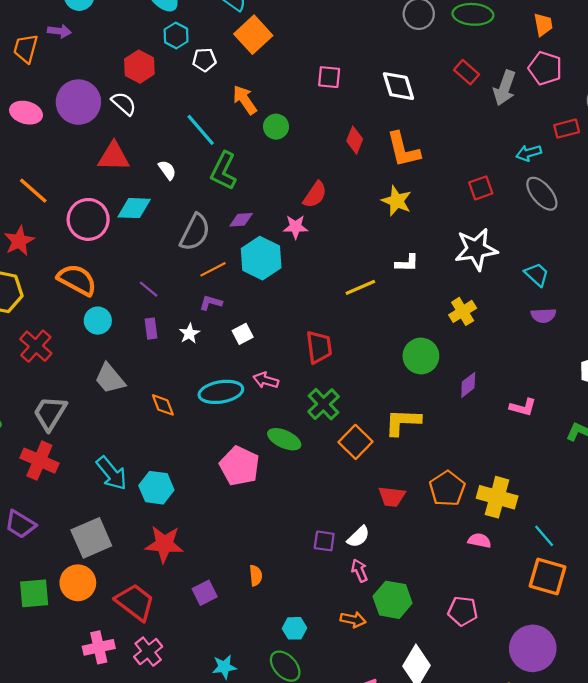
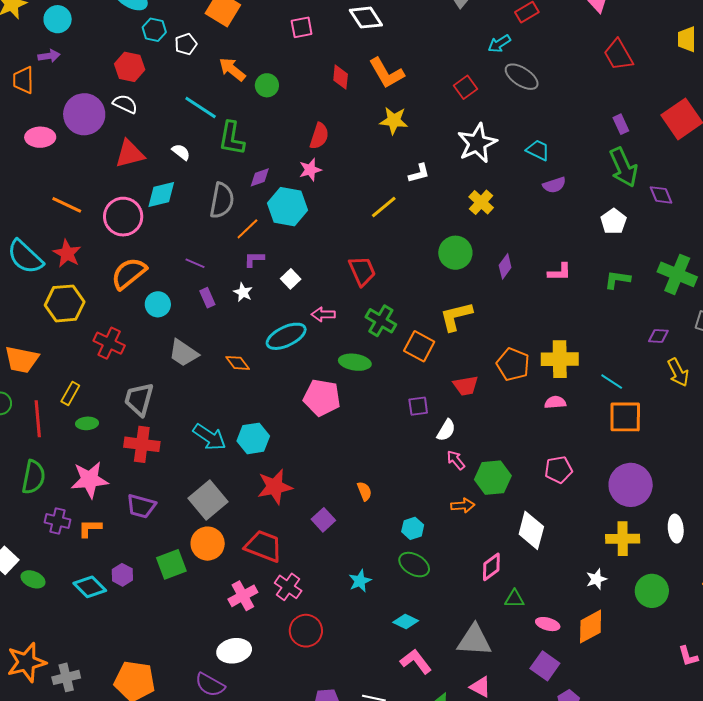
orange semicircle: (77, 280) -> (129, 273), turned -51
purple square: (324, 541) -> (418, 406), moved

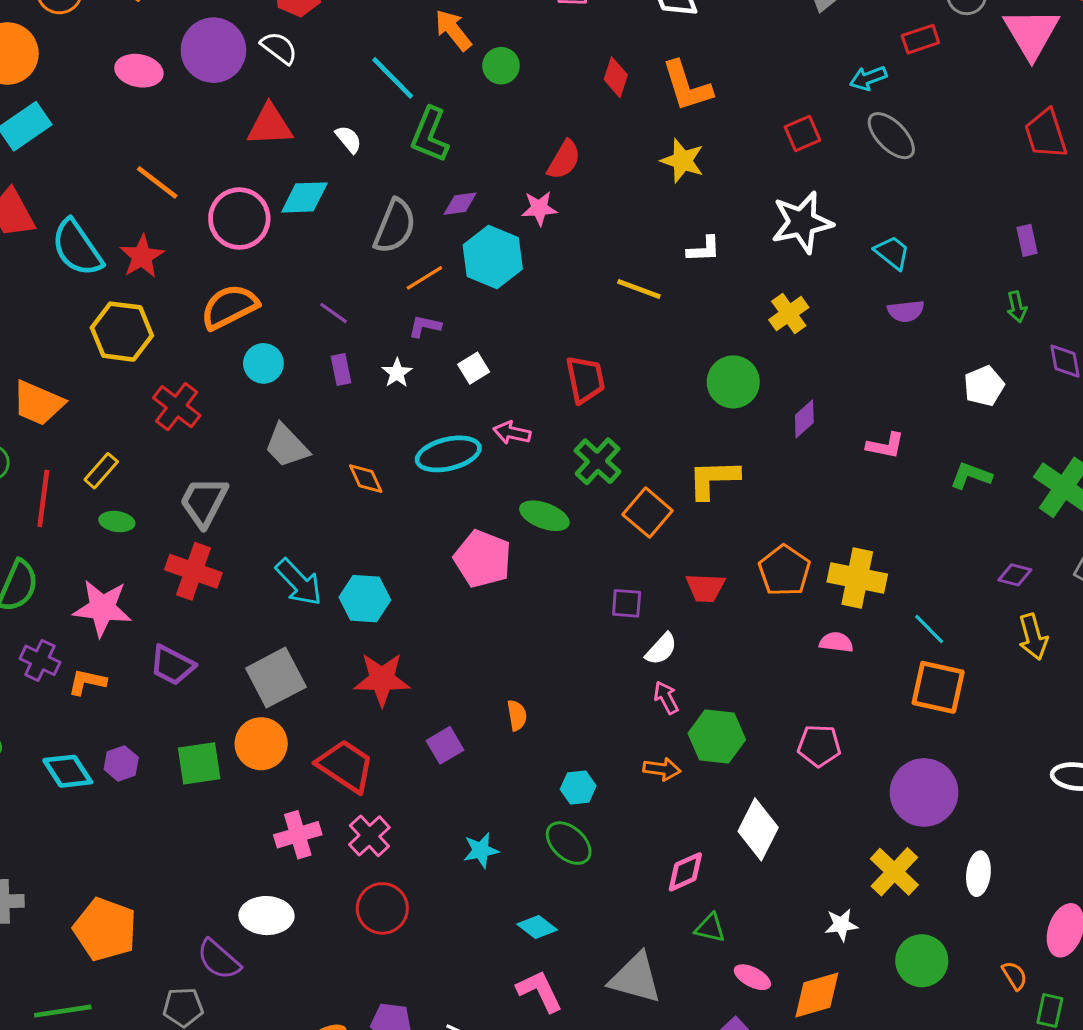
green arrow: (623, 167) -> (1017, 307), size x0.5
yellow line: (384, 207) -> (639, 289), turned 48
yellow cross: (623, 539) -> (894, 872), turned 32

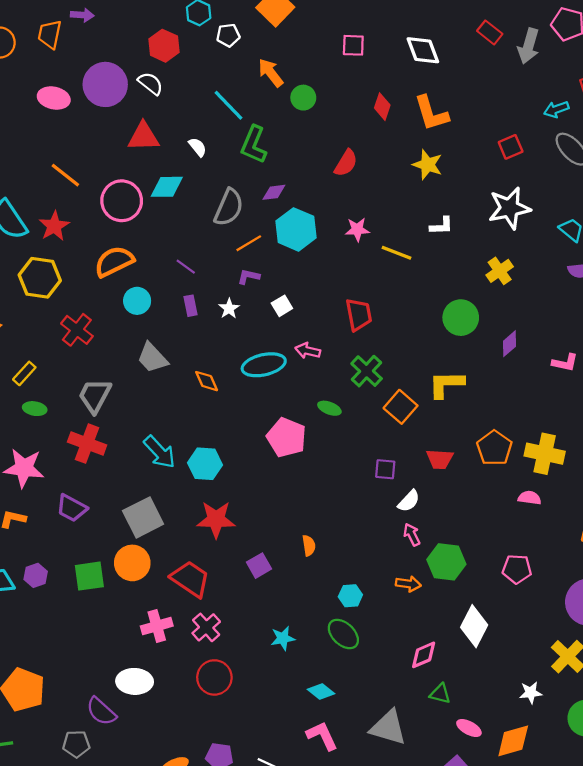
pink star: (539, 208) -> (357, 229), moved
green ellipse: (544, 516) -> (329, 408), size x0.7

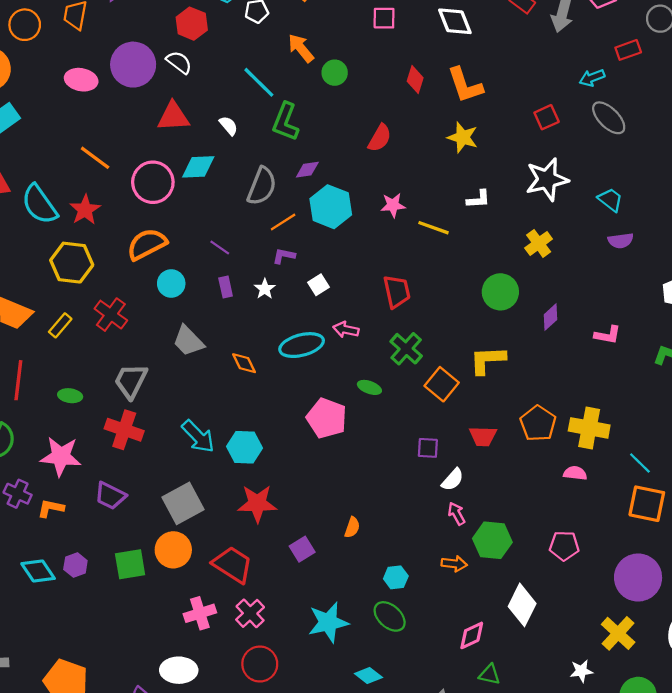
yellow rectangle: (24, 373) -> (60, 325), moved
orange semicircle: (309, 545) -> (352, 527), turned 30
cyan star: (283, 638) -> (328, 622), size x1.6

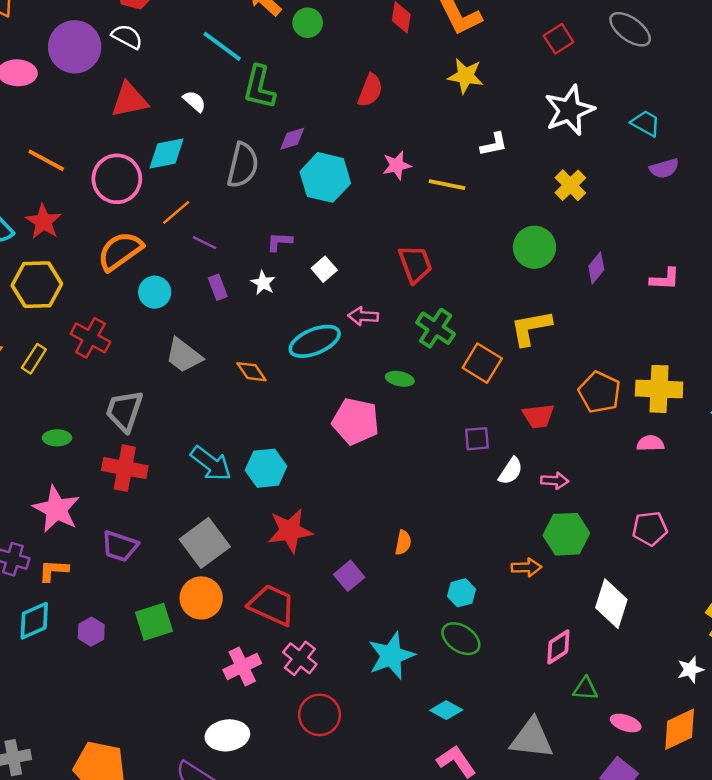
orange line: (283, 222) -> (176, 212), moved
pink star: (61, 456) -> (56, 509), turned 30
pink arrow: (456, 514) -> (555, 481), moved, turned 130
cyan diamond: (38, 571) -> (34, 621), moved, turned -72

